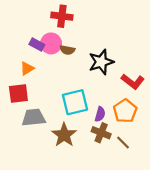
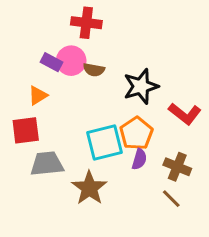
orange pentagon: (125, 111) -> (136, 133), moved
brown cross: (101, 133) -> (177, 167), moved

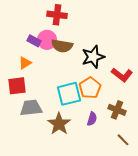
brown semicircle: (94, 70) -> (62, 46), size x1.5
purple semicircle: (139, 159) -> (92, 119), moved
brown line: (171, 199) -> (123, 140), moved

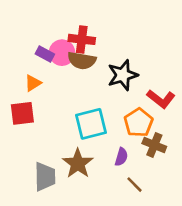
red cross: (57, 15) -> (82, 39), moved
orange pentagon: (90, 88) -> (138, 123), moved
gray trapezoid: (31, 108) -> (45, 177), moved, turned 95
brown line: (123, 140) -> (135, 185), moved

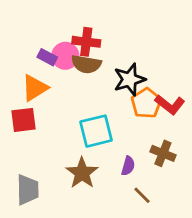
orange triangle: (33, 83) -> (35, 88), size x1.5
orange pentagon: (138, 123) -> (146, 103), moved
gray trapezoid: (45, 177) -> (28, 190), moved

